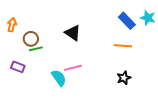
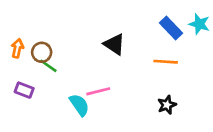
orange arrow: (12, 25) -> (17, 48), moved
black triangle: (73, 33) -> (114, 44), moved
green line: (36, 49) -> (48, 66), turned 48

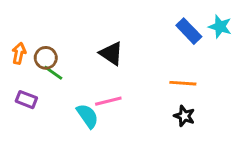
black triangle: (114, 44) -> (111, 53), moved
orange line: (166, 62) -> (183, 83), moved
black star: (167, 105) -> (184, 116), turned -30

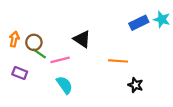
blue rectangle: (189, 31) -> (139, 23), turned -72
orange line: (183, 83) -> (118, 61), moved
pink line: (108, 101) -> (60, 60), moved

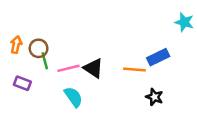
blue rectangle: (139, 23) -> (158, 57), moved
black triangle: (82, 39) -> (93, 68), moved
green line: (39, 53) -> (45, 61), turned 40

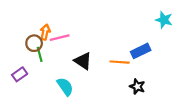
orange arrow: (16, 45) -> (45, 32), moved
pink line: (68, 68) -> (60, 38), moved
purple rectangle: (22, 83) -> (20, 74), turned -56

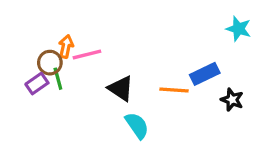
purple rectangle: (20, 74) -> (37, 84), moved
cyan semicircle: (65, 87) -> (137, 125), moved
black star: (137, 87) -> (232, 100), moved

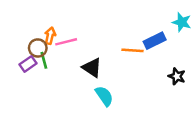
blue rectangle: (205, 74) -> (155, 41), moved
orange line: (174, 90) -> (133, 50), moved

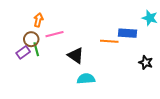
orange arrow: (50, 36) -> (38, 20), moved
blue rectangle: (155, 41) -> (127, 33), turned 30
cyan semicircle: (104, 96) -> (86, 79), turned -60

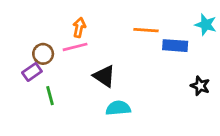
orange arrow: (38, 20) -> (79, 27), moved
orange line: (109, 41) -> (146, 30), moved
green line: (36, 49) -> (50, 96), moved

